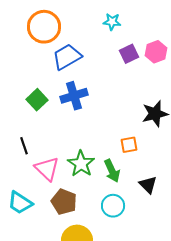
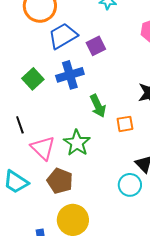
purple square: (129, 54) -> (96, 46), moved
green arrow: (112, 171) -> (98, 106), moved
cyan circle: (113, 206) -> (130, 185), moved

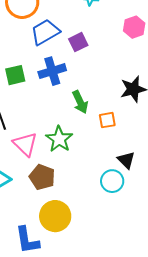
green square: (33, 79) -> (15, 75), turned 30

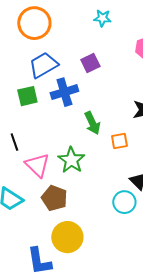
blue trapezoid: (45, 32) -> (43, 65), moved

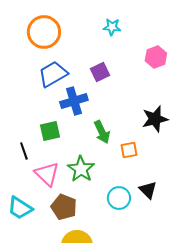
green square: (27, 96) -> (50, 131), moved
cyan circle: (124, 202) -> (119, 198), moved

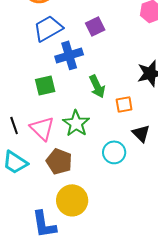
black line: (24, 151) -> (14, 125), moved
black triangle: (148, 190) -> (141, 133), moved

